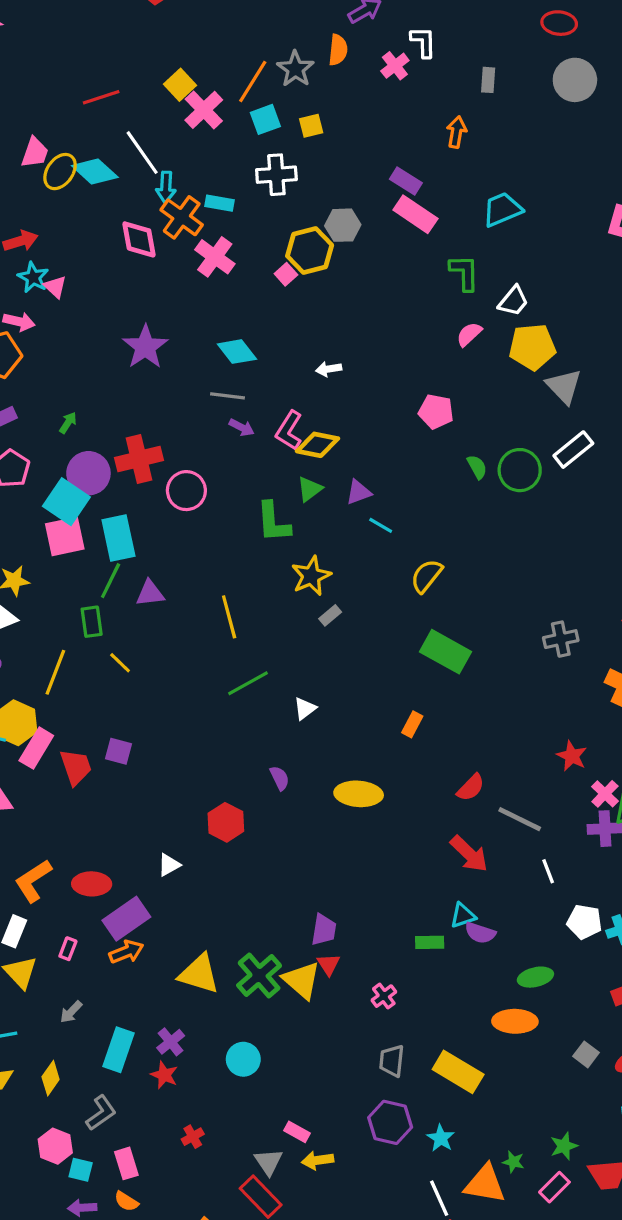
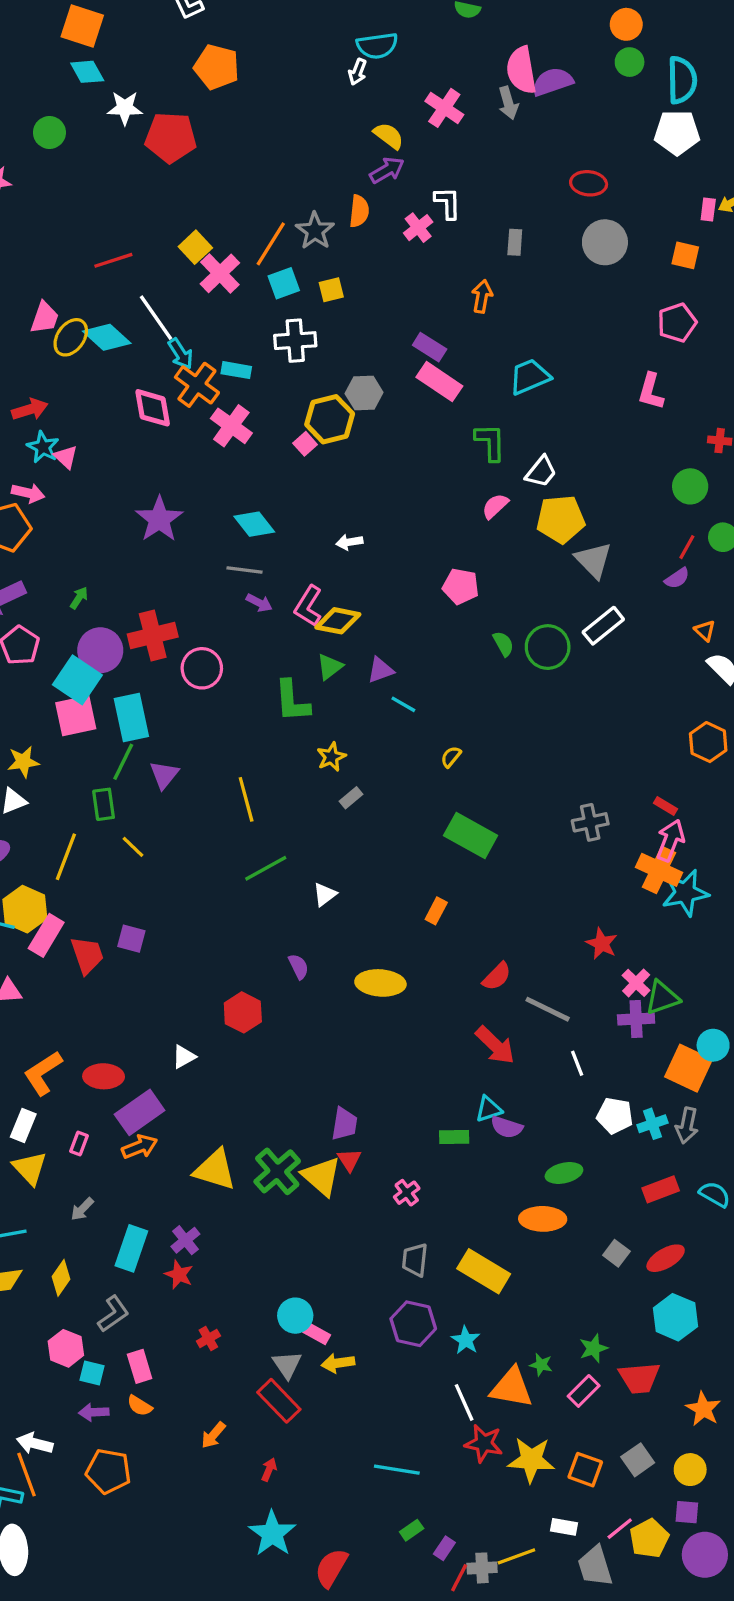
cyan arrow: (166, 187) -> (181, 354), turned -36
yellow star: (311, 576) -> (331, 757), size x0.7
yellow semicircle: (426, 576) -> (451, 757), size x0.6
purple triangle: (150, 593) -> (164, 775), turned -44
cyan circle: (243, 1059) -> (295, 1316), moved

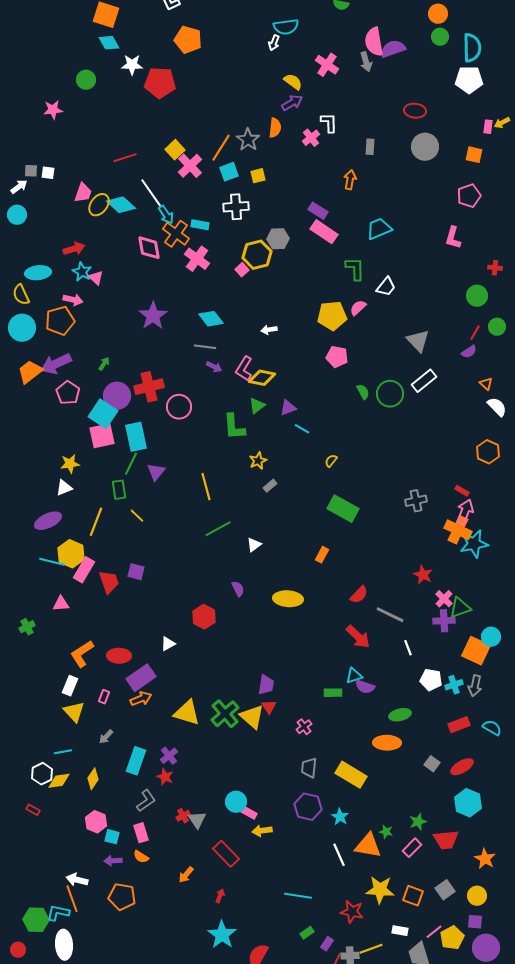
yellow pentagon: (561, 519) -> (332, 316), moved
gray L-shape: (113, 1314) -> (146, 801), moved
gray triangle: (287, 1365) -> (197, 820), moved
red star: (484, 1443) -> (352, 912), moved

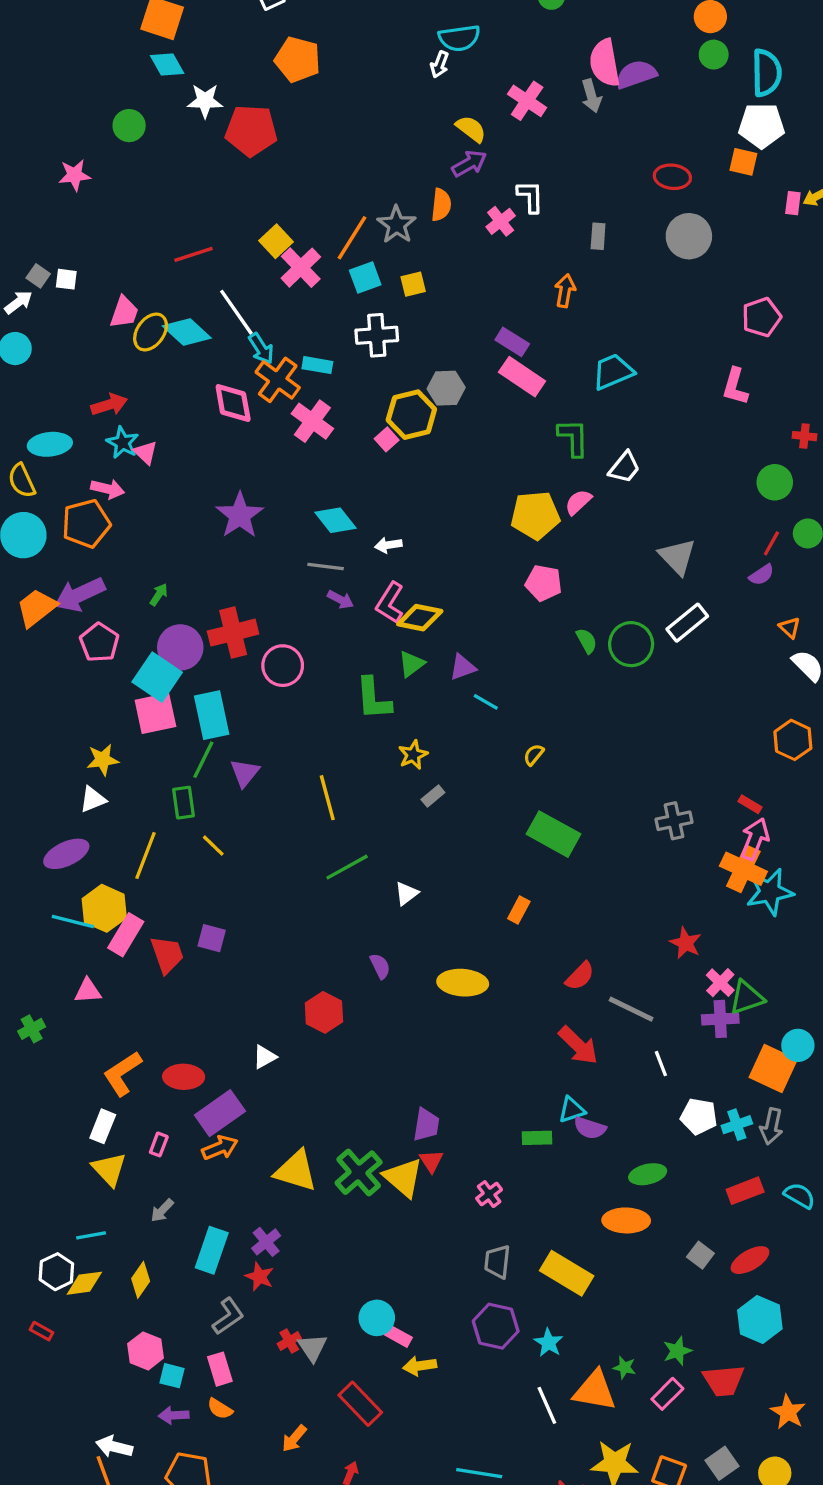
orange square: (474, 155) -> (743, 162), moved
gray square: (31, 171) -> (38, 276), turned 32
white arrow: (269, 330) -> (388, 545), moved

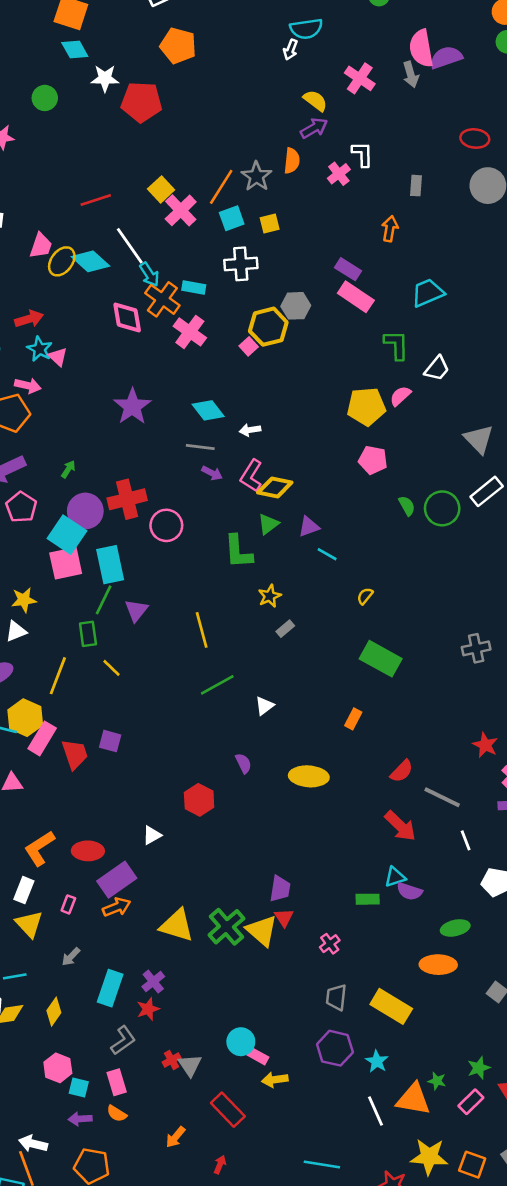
red star: (260, 1277) -> (148, 1009), turned 30

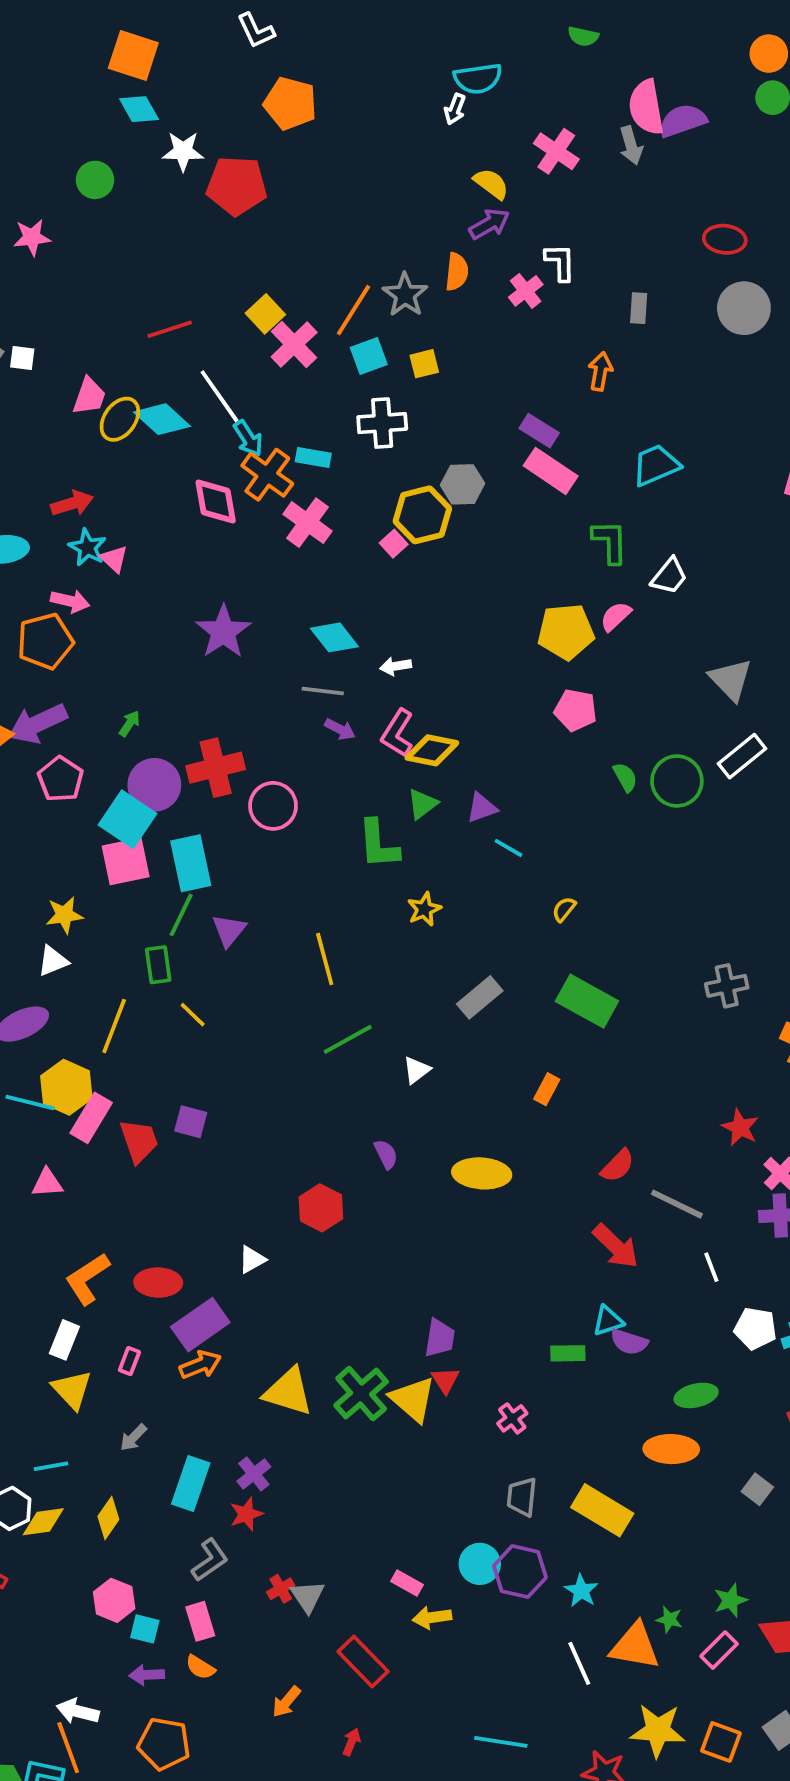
gray rectangle: (285, 629) -> (480, 997), moved, size x1.6
cyan circle: (241, 1042) -> (480, 1564), moved

